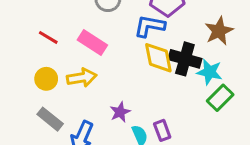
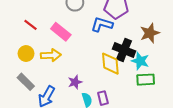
yellow diamond: (158, 58) -> (110, 64), moved
green rectangle: (220, 98) -> (146, 80), turned 36

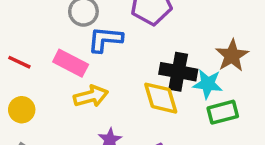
blue L-shape: (102, 24) -> (105, 39), moved
brown star: (150, 33) -> (232, 56), moved
yellow arrow: (51, 55) -> (91, 96), moved

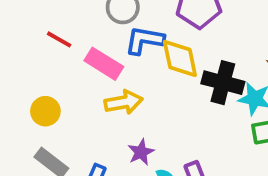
red line: (19, 62) -> (59, 39), moved
yellow diamond: (161, 98) -> (180, 58), moved

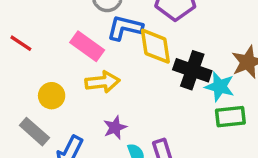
red line: (59, 39) -> (21, 43), moved
yellow circle: (45, 111) -> (52, 96), moved

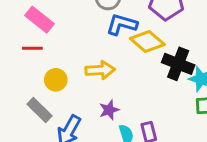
red line: (21, 43) -> (32, 48), moved, turned -36
pink rectangle: (87, 46) -> (39, 20), moved
yellow diamond: (155, 46) -> (147, 42), turned -44

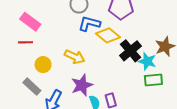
black cross: (178, 64) -> (131, 51), turned 30
yellow arrow: (100, 70) -> (75, 57), turned 30
purple star: (109, 110) -> (82, 85), size x1.5

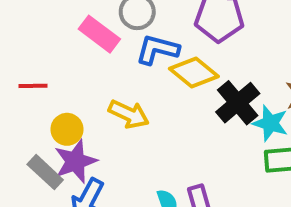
pink rectangle: (30, 22) -> (99, 34), moved
purple star: (82, 85) -> (75, 161), moved

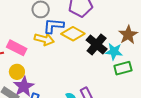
pink rectangle: (99, 34) -> (17, 48), moved
yellow arrow: (129, 114) -> (44, 39), moved

